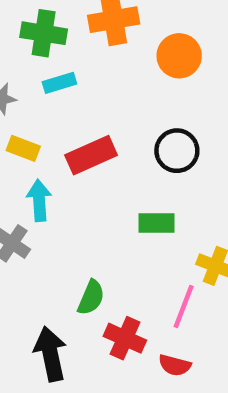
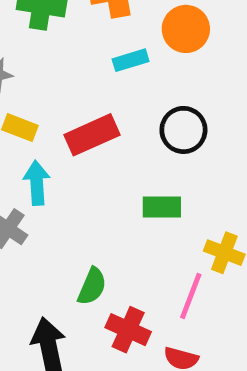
cyan rectangle: (59, 83) -> (131, 60), moved

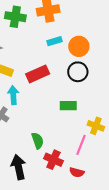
orange circle: (186, 29) -> (79, 46), moved
green semicircle: (92, 286) -> (38, 141), turned -42

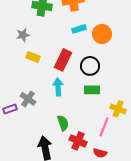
black circle: (78, 72) -> (90, 66), moved
red rectangle: (38, 74) -> (63, 60), turned -40
cyan arrow: (13, 95) -> (58, 87), moved

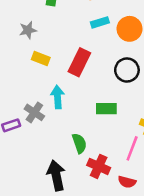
black circle: (90, 66) -> (127, 70), moved
cyan arrow: (58, 87) -> (57, 97), moved
green rectangle: (92, 90) -> (106, 109), moved

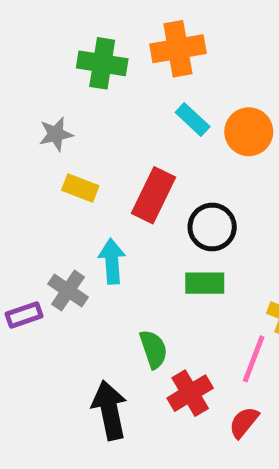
cyan rectangle: (100, 22) -> (193, 120), turned 60
black circle: (127, 70) -> (212, 227), moved
red cross: (99, 166) -> (190, 393), turned 35
red semicircle: (127, 182) -> (244, 422), turned 114

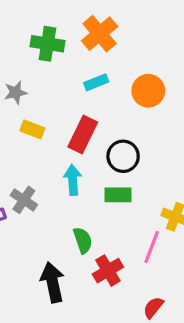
orange cross: (178, 49) -> (100, 34), turned -30
cyan rectangle: (193, 120) -> (96, 82), moved, turned -65
cyan arrow: (112, 261) -> (73, 180), moved
red semicircle: (244, 422) -> (153, 308), moved

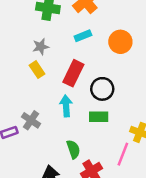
gray star: (16, 92) -> (41, 47), moved
yellow rectangle: (32, 129) -> (37, 70), turned 35

